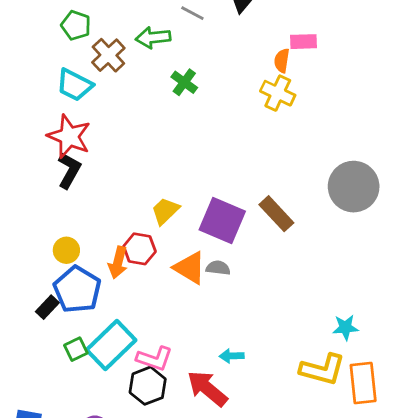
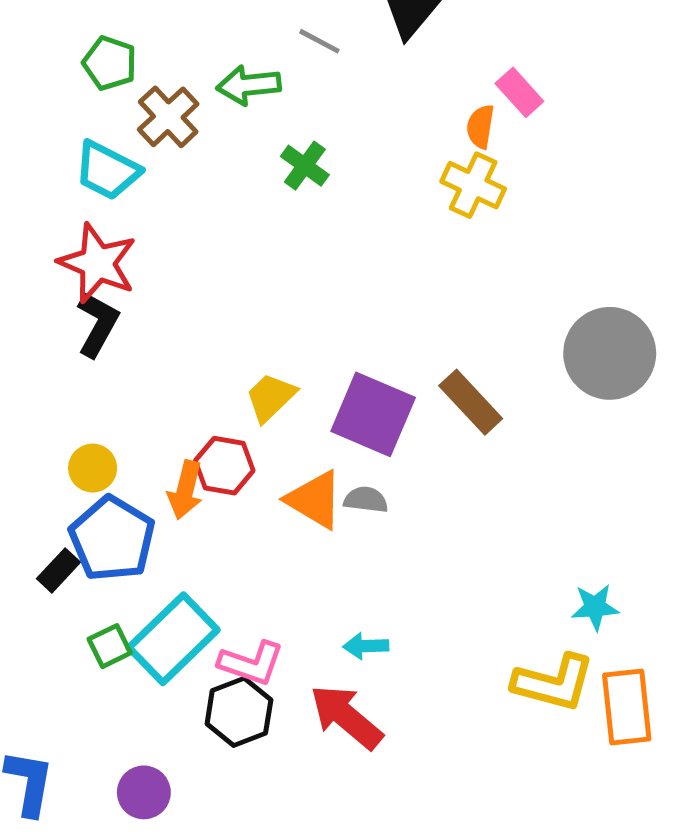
pink rectangle: (303, 42) -> (519, 92), turned 50
cyan arrow: (232, 356) -> (366, 646), moved

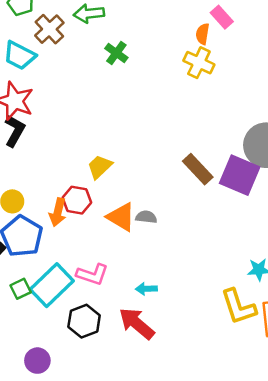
purple square: (373, 414) -> (240, 175), moved
pink L-shape: (251, 663) -> (92, 274), moved
yellow L-shape: (554, 683) -> (238, 307), turned 57

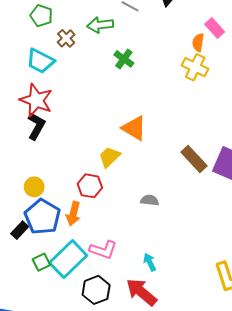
brown cross: (49, 29) -> (66, 38), size x0.7
orange arrow: (58, 212) -> (73, 214), moved
orange triangle: (121, 217) -> (134, 128), moved
cyan arrow: (146, 289) -> (150, 262), turned 66

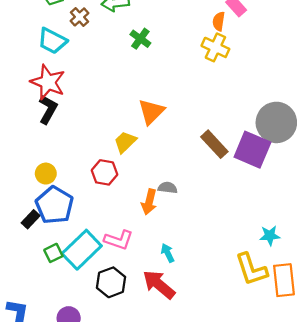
orange triangle: (134, 128) -> (151, 112), turned 44
orange arrow: (73, 214) -> (149, 202), moved

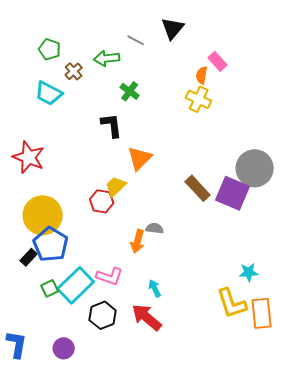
red star: (48, 82) -> (29, 157), moved
black L-shape: (48, 109) -> (112, 125), moved, turned -36
red hexagon: (105, 172) -> (102, 201), moved
yellow circle: (46, 174) -> (43, 215), size x2.0

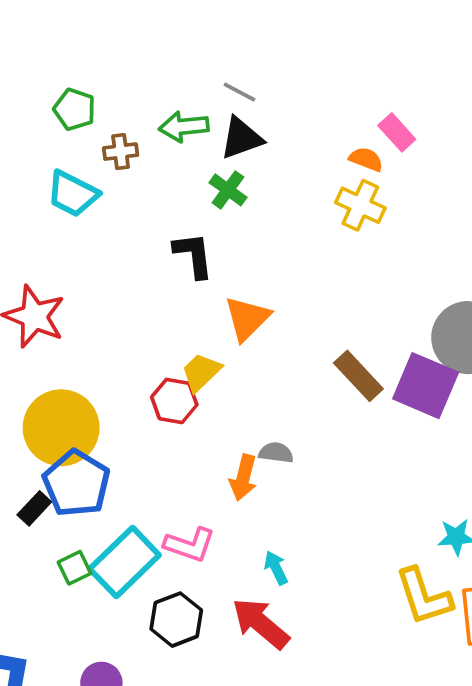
black triangle: (173, 28) -> (241, 138), moved, turned 30
brown cross: (74, 71) -> (121, 152), turned 36
orange semicircle: (202, 75) -> (366, 159), turned 102

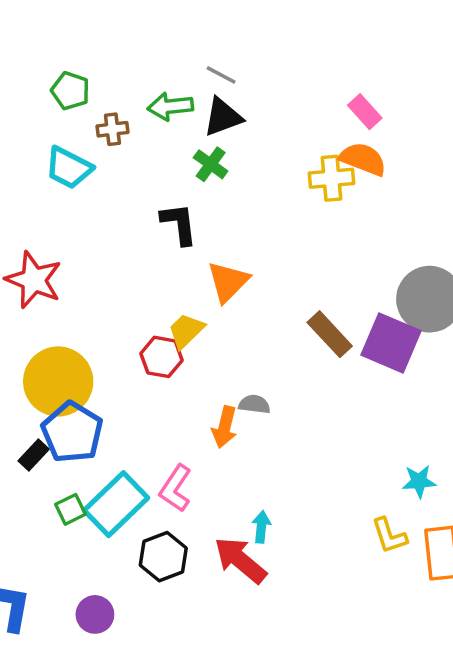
orange semicircle: (366, 159) -> (363, 159), moved, size x1.5
yellow cross: (360, 205) -> (331, 178), turned -30
pink L-shape: (190, 545) -> (176, 488), turned 105
cyan arrow: (276, 568) -> (261, 527), moved, turned 32
yellow L-shape: (424, 597) -> (389, 536), size x0.7

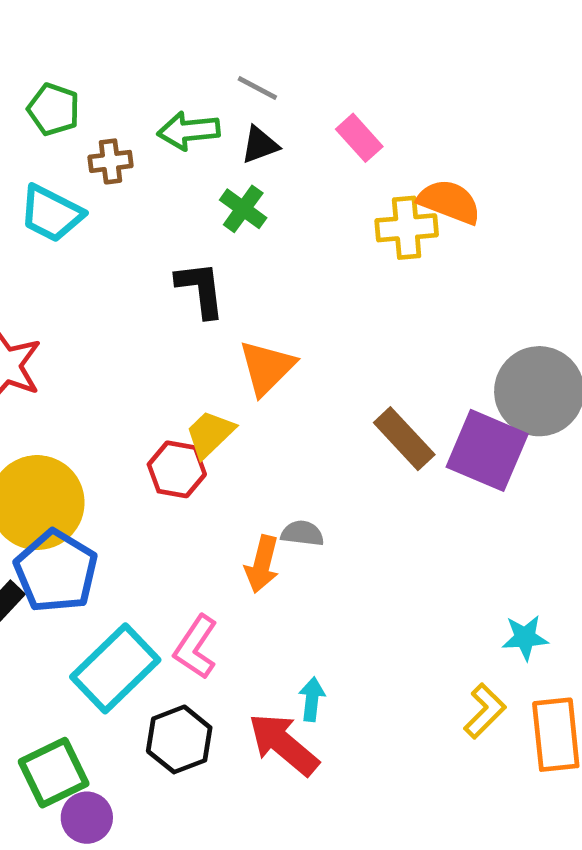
pink rectangle: (365, 112) -> (359, 138), moved
black triangle: (223, 117) -> (260, 145), size x0.7
green square: (70, 509) -> (54, 773), moved, size x1.6
yellow L-shape: (389, 536) -> (485, 711), turned -117

